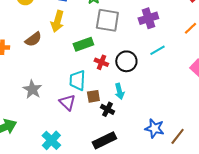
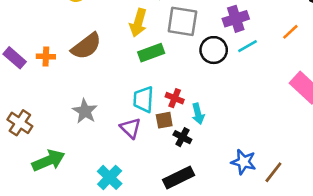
yellow arrow: (57, 21) -> (138, 23), moved
brown semicircle: (33, 39) -> (86, 46), size x1.4
cyan line: (157, 50) -> (247, 46), moved
black circle: (126, 61) -> (214, 50), moved
red cross: (101, 62) -> (175, 98), moved

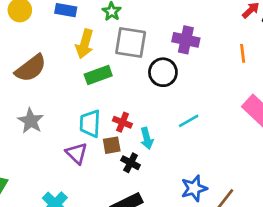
purple cross: (236, 19) -> (186, 40), turned 30
orange line: (290, 32) -> (243, 53), turned -54
cyan line: (247, 46) -> (189, 121), moved
gray star: (85, 111) -> (31, 121), moved
blue star: (244, 162) -> (194, 188), turned -30

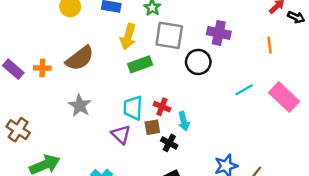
cyan line: (189, 121) -> (244, 90), moved

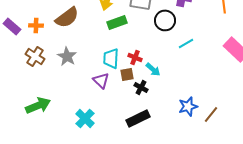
cyan line: (244, 90) -> (186, 43), moved
cyan arrow: (184, 121) -> (153, 69), turned -35
brown cross: (18, 130) -> (35, 56), moved

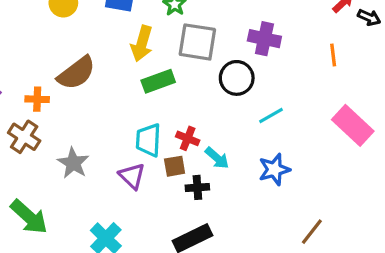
orange cross: (36, 25) -> (37, 99), moved
gray star: (67, 56) -> (73, 163), moved
black cross: (141, 87) -> (197, 187), turned -32
green arrow: (38, 105) -> (29, 217), turned 65
blue star: (188, 106) -> (274, 169), moved

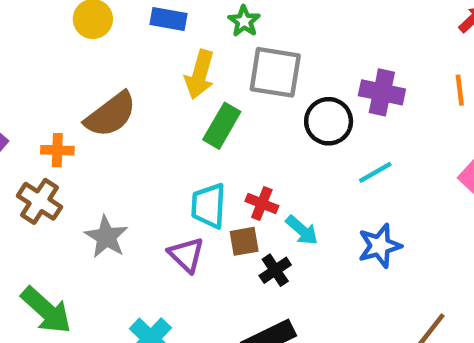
purple cross: (264, 39) -> (382, 92), moved
green rectangle: (158, 81) -> (222, 126), turned -40
black cross: (197, 187) -> (275, 270), turned -30

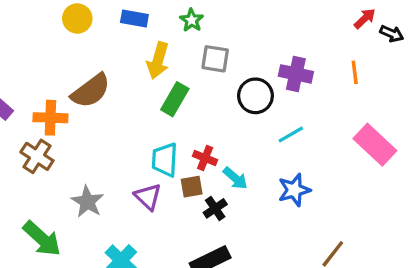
gray square: (275, 72) -> (215, 59), size x0.7
orange cross: (57, 150) -> (50, 118), size x1.4
gray star: (106, 237) -> (87, 202), moved

